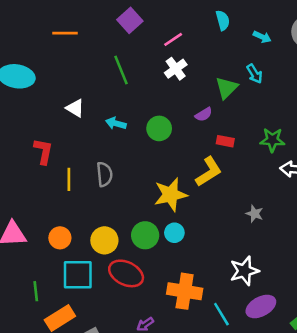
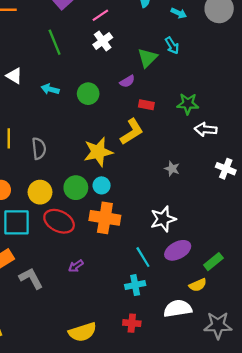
gray semicircle: (104, 174) -> (39, 148), moved
orange cross: (185, 291) -> (105, 218), moved

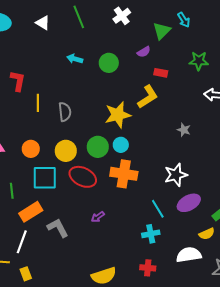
white triangle: (14, 76) -> (43, 23), moved
green star: (188, 104) -> (199, 61), moved

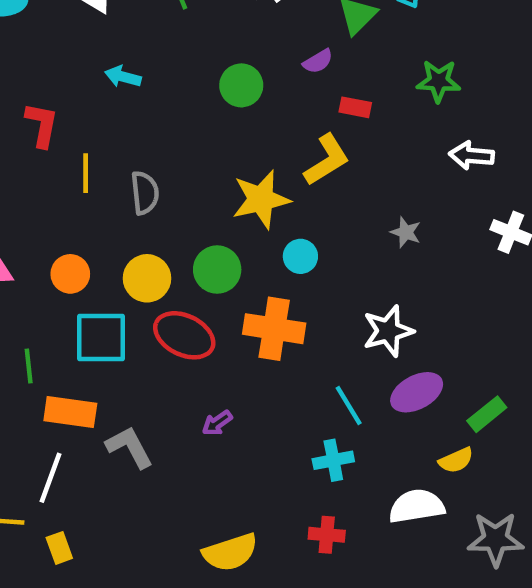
cyan arrow: (75, 59) -> (123, 77), moved
cyan circle: (121, 145) -> (300, 256), moved
orange rectangle: (31, 212) -> (70, 412), turned 40

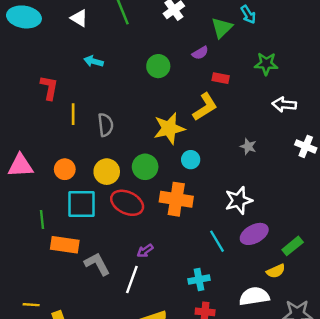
cyan cross: (333, 460) -> (199, 280), moved
white line: (51, 478) -> (132, 280), moved

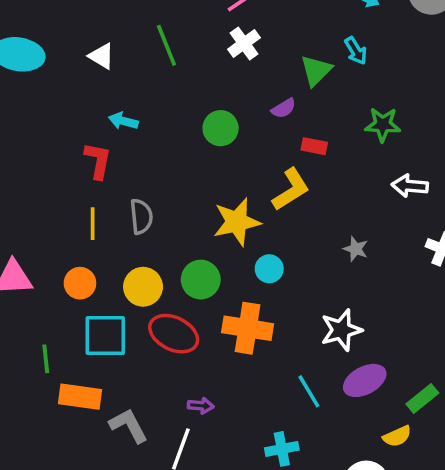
red L-shape: (49, 88) -> (98, 161), moved
yellow line: (73, 114) -> (93, 224), moved
purple arrow: (145, 251) -> (201, 406), turned -140

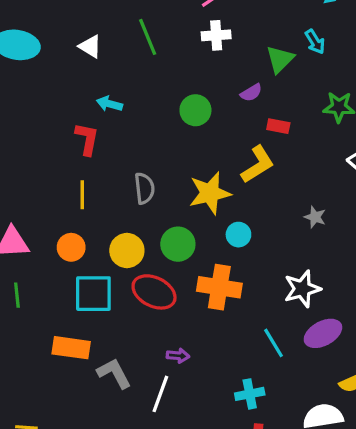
white cross: (244, 43) -> (216, 35), turned 32
gray semicircle: (141, 216) -> (144, 188), moved
green line: (46, 359) -> (17, 295), moved

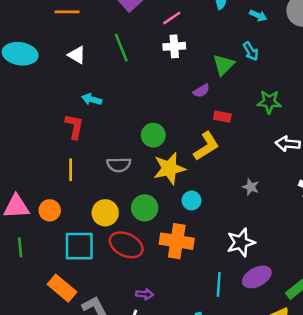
green circle: (195, 110) -> (153, 135), moved
gray semicircle: (144, 188) -> (119, 165), turned 95
orange circle: (71, 247) -> (50, 210), moved
cyan line: (274, 343) -> (219, 284), turned 35
orange rectangle: (71, 348) -> (62, 288), turned 32

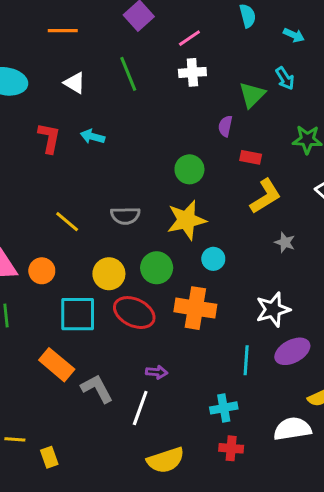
purple semicircle: (201, 91) -> (225, 126), turned 133
red L-shape: (74, 126) -> (49, 138), moved
green circle: (153, 135) -> (189, 169), moved
yellow L-shape: (206, 146) -> (266, 196), moved
yellow line: (71, 170) -> (67, 222), turned -50

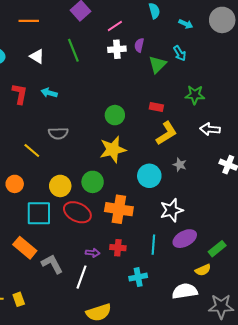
purple semicircle: (225, 126) -> (139, 45), moved
gray semicircle: (125, 216) -> (58, 133), moved
cyan circle: (213, 259) -> (149, 176), moved, size x1.5
red cross: (231, 448) -> (118, 248), moved
yellow rectangle: (49, 457) -> (19, 299), moved

